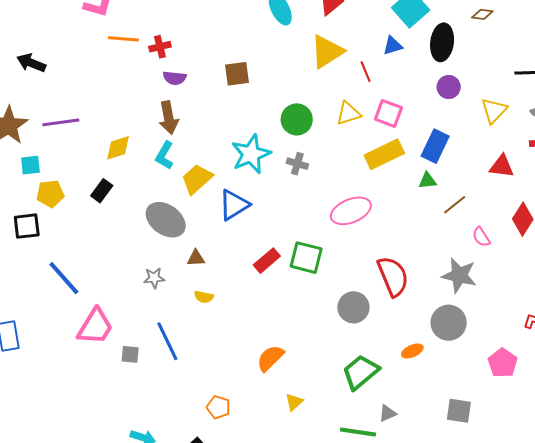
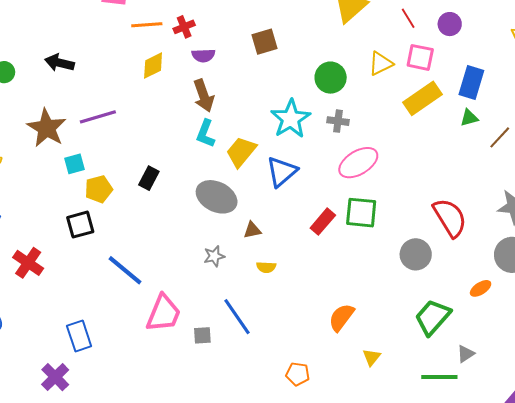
red line: (366, 72) -> (408, 18), moved
purple circle: (449, 87) -> (450, 24), moved
yellow diamond: (118, 148) -> (153, 65), moved
pink ellipse: (351, 211) -> (358, 163), moved

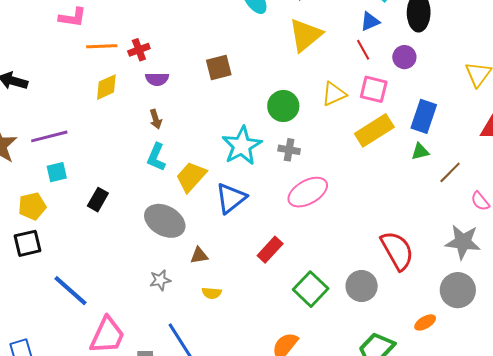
brown arrow: (204, 96) -> (156, 119), size x0.6
cyan square: (75, 164) -> (57, 172), moved
yellow pentagon: (99, 189) -> (32, 206), moved
green square: (361, 213) -> (311, 289), moved, turned 36

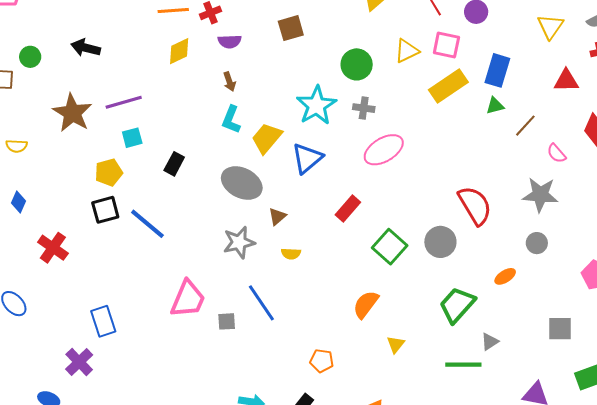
brown triangle: (199, 255) -> (277, 217), turned -30
gray star: (160, 280) -> (239, 242), size x1.5
gray circle: (458, 290) -> (537, 243), size x0.6
blue line: (71, 291) -> (147, 224), moved

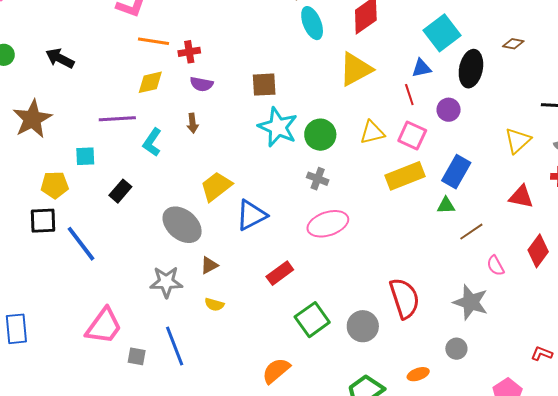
purple line: (124, 102) -> (117, 119), moved
cyan star: (316, 105) -> (278, 127), moved, turned -30
cyan L-shape: (231, 120) -> (152, 142), moved

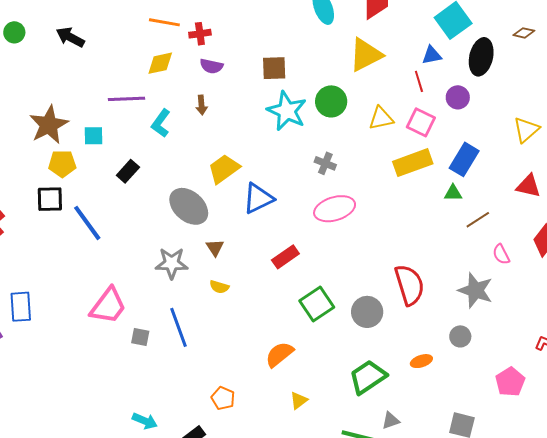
brown star: (32, 119) -> (49, 125), moved
green circle: (320, 135) -> (331, 101), moved
brown triangle: (209, 265) -> (215, 248), turned -36

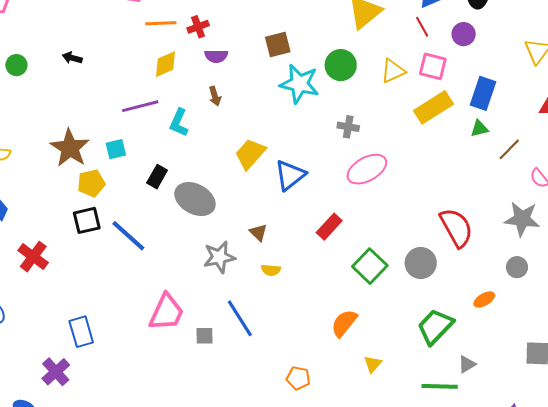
black arrow: (70, 37) -> (72, 58), size x0.7
gray ellipse: (189, 206) -> (195, 199), moved

